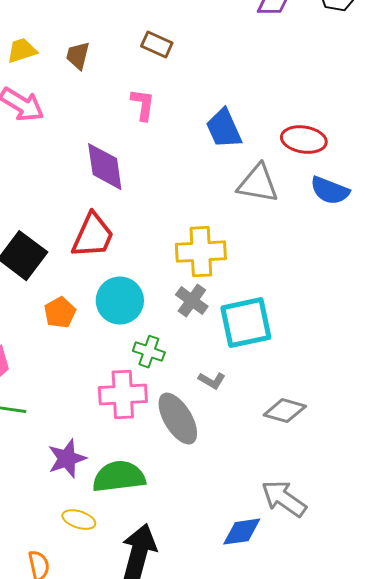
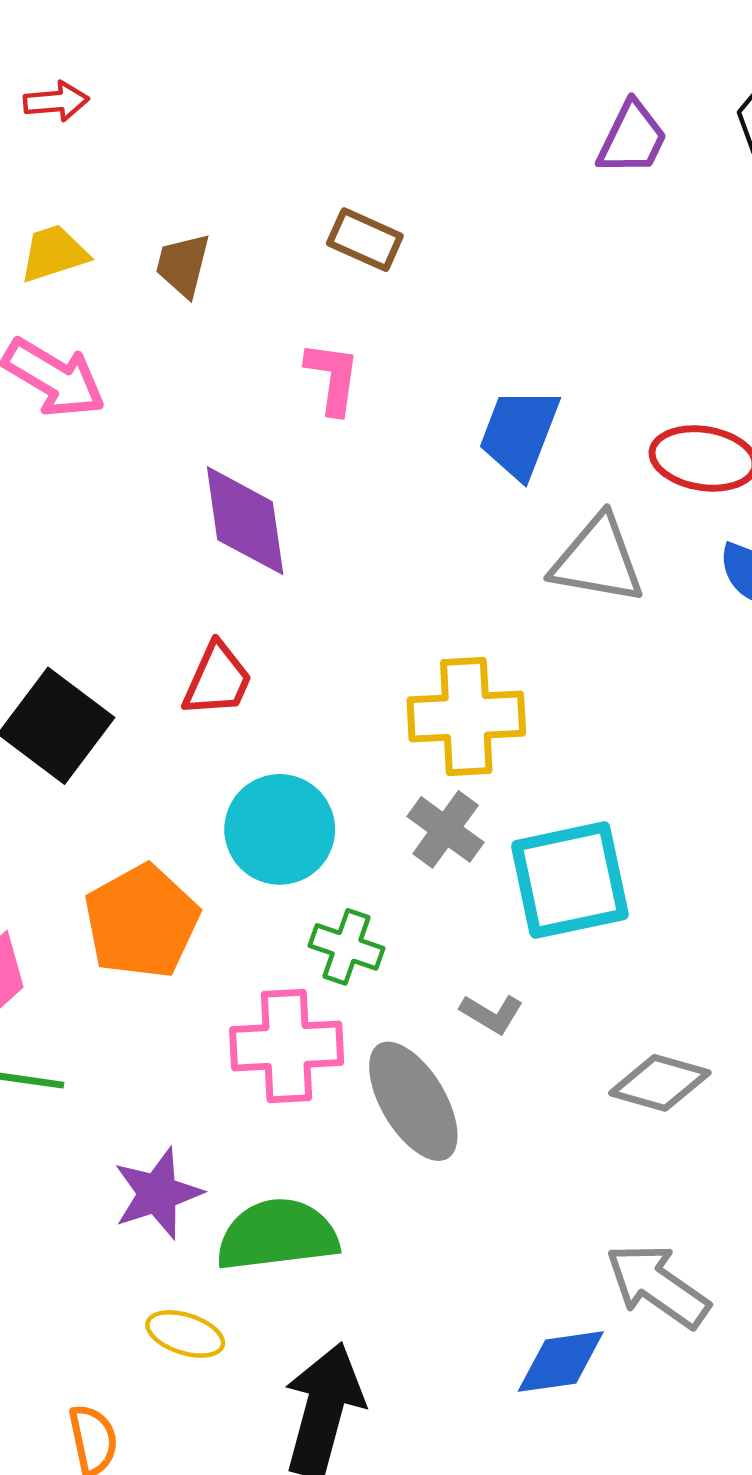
blue trapezoid: (224, 129) -> (519, 433), turned 45
red trapezoid: (93, 236) -> (217, 680), size x0.7
orange pentagon: (60, 313) -> (141, 922), moved, size x1.6

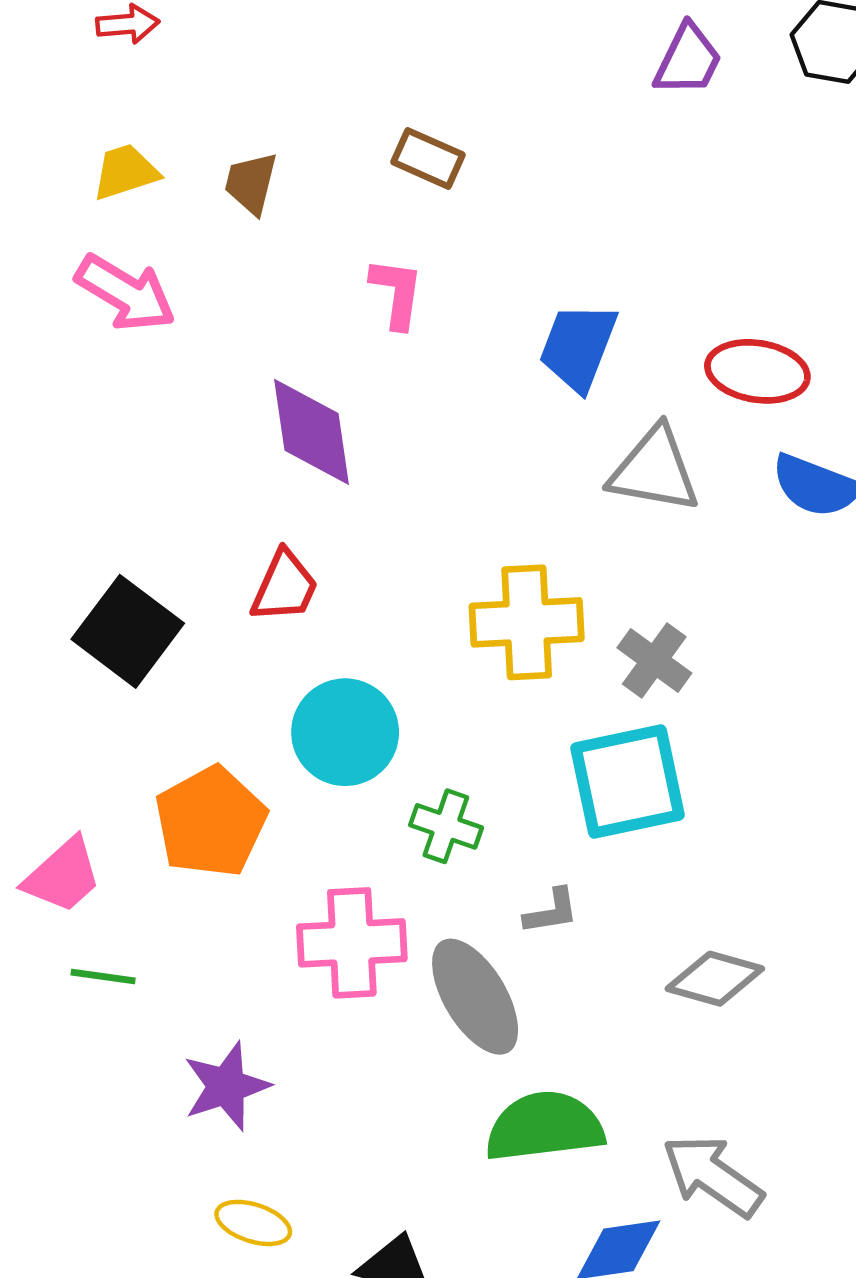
gray cross: (446, 829) -> (654, 660), moved
green cross: (346, 947) -> (446, 826), moved
gray L-shape: (492, 1014) -> (551, 911), turned -40
green semicircle: (277, 1235) -> (545, 1127), moved

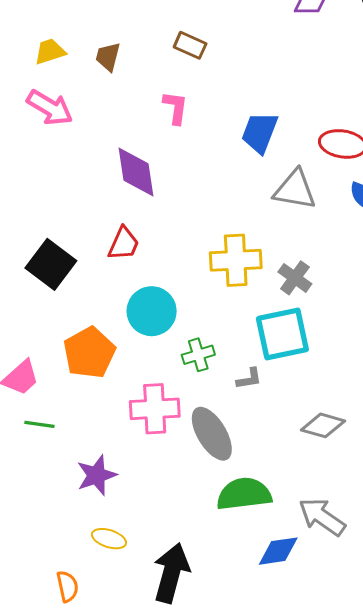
green cross: (446, 826) -> (198, 355), turned -36
gray L-shape: (551, 911) -> (249, 379), moved

